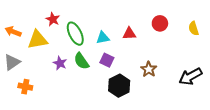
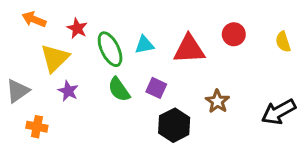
orange arrow: (13, 32) -> (34, 19), moved
red triangle: (129, 34) -> (189, 49), size x1.6
cyan triangle: (103, 38) -> (144, 45), moved
yellow triangle: (38, 40) -> (55, 58), turned -35
purple star: (60, 63) -> (68, 91), moved

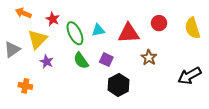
yellow semicircle: (283, 42) -> (192, 28), size x1.5
gray triangle: (18, 91) -> (12, 49), moved
brown star: (217, 101) -> (149, 58), moved

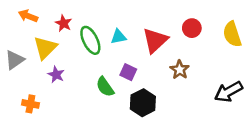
red triangle: (129, 33) -> (155, 40), turned -40
green semicircle: (81, 61) -> (105, 87), moved

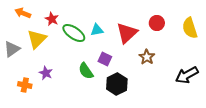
green ellipse: (90, 40) -> (74, 33), turned -30
purple star: (56, 75) -> (46, 73), moved

